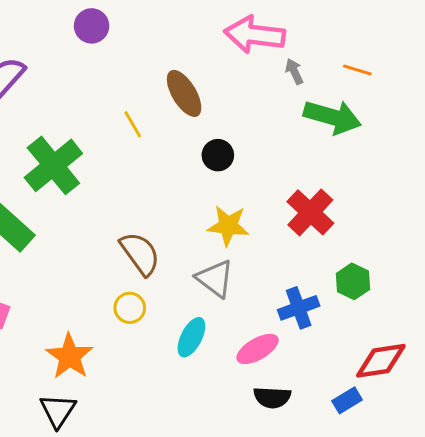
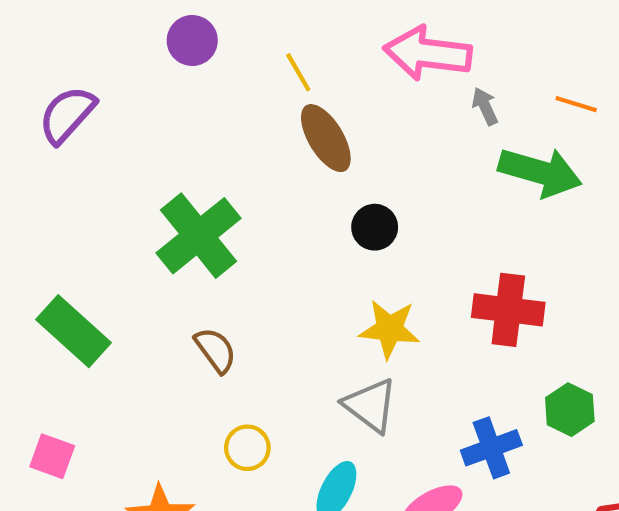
yellow line: (133, 124) -> (298, 72), moved
green cross: (53, 165) -> (199, 236), moved
red cross: (310, 212) -> (508, 310), turned -36
brown semicircle: (140, 254) -> (216, 350), moved, size x0.7

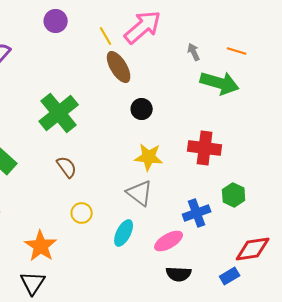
pink arrow: (428, 53) -> (143, 27), moved, turned 132

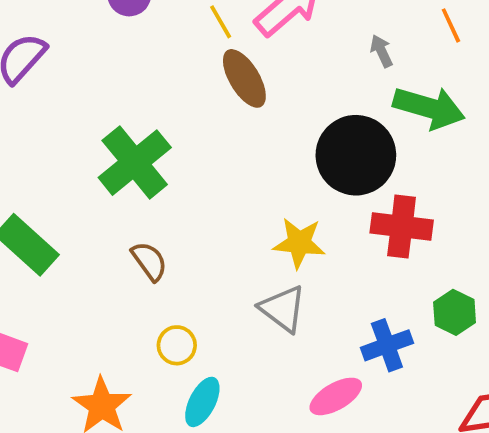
orange line: (237, 51) -> (451, 25), moved, turned 48
black circle: (142, 109) -> (356, 155), moved, size x2.0
cyan ellipse: (124, 233) -> (202, 402), moved

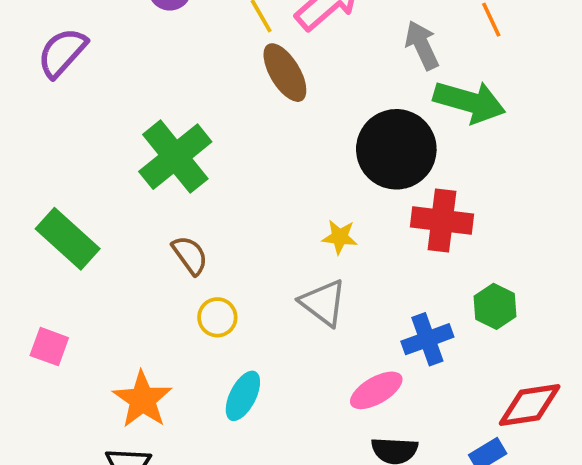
gray arrow: (381, 51) -> (422, 45), size x1.5
yellow star: (299, 243) -> (340, 237), size x0.7
yellow circle: (177, 345) -> (217, 317), moved

